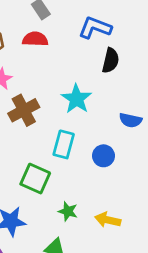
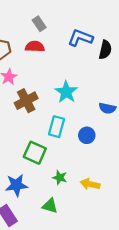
black semicircle: (111, 60) -> (105, 50), moved

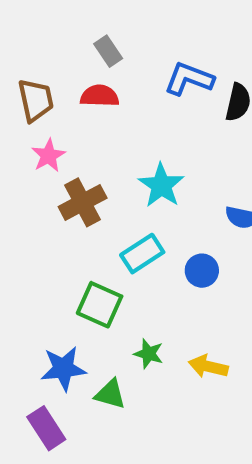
cyan rectangle: (56, 127) -> (142, 254), turned 42
green triangle: (50, 206) -> (110, 394), moved

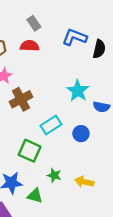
cyan star: (161, 185) -> (78, 91), moved

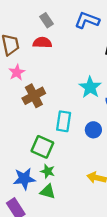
blue L-shape: (75, 37) -> (87, 20), moved
cyan rectangle: (51, 125) -> (64, 121), turned -48
green star: (54, 175) -> (48, 171), moved

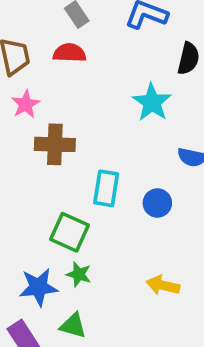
cyan star: (90, 87) -> (152, 102), moved
brown cross: (34, 96) -> (55, 144), turned 30
green triangle: (48, 192) -> (73, 326), moved

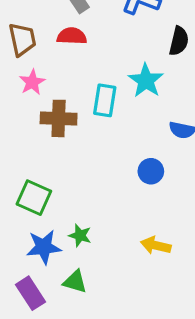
cyan rectangle: (106, 188) -> (105, 100), moved
green square: (70, 232) -> (34, 198), moved

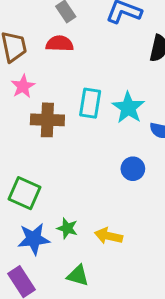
cyan star: (146, 81) -> (128, 108), moved
yellow arrow: (156, 245) -> (108, 236), moved
green triangle: (75, 282) -> (78, 276), moved

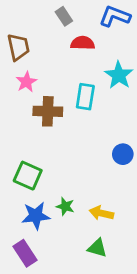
red semicircle: (60, 44) -> (83, 43), moved
cyan star: (128, 108) -> (119, 75), moved
green triangle: (78, 276) -> (97, 248), moved

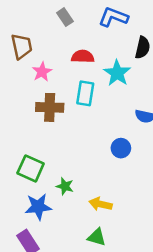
red semicircle: (83, 43) -> (83, 56), moved
pink star: (26, 82) -> (42, 72), moved
green star: (65, 206) -> (65, 186), moved

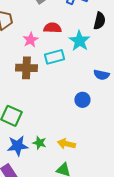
pink star: (42, 72) -> (30, 40), moved
cyan rectangle: (85, 93) -> (54, 57), turned 66
green star: (65, 186) -> (39, 143), moved

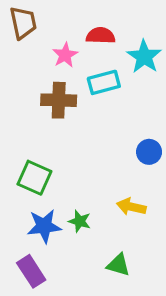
yellow arrow: (66, 144) -> (131, 207), moved

